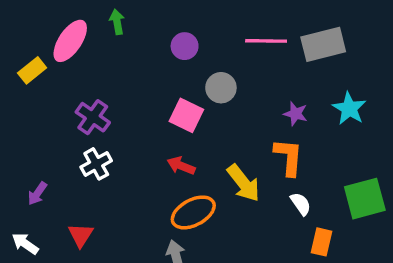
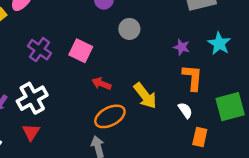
pink square: (186, 115) -> (81, 51), moved
orange L-shape: (289, 157) -> (193, 78), moved
white cross: (96, 164) -> (32, 98), moved, size x1.4

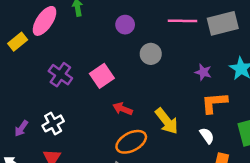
pink square: (81, 51) -> (102, 76), turned 30
orange L-shape: (193, 78) -> (214, 103), turned -100
white cross: (32, 98) -> (53, 123), size x0.7

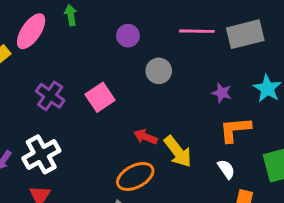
red arrow: (123, 109) -> (146, 137), moved
white cross: (53, 123) -> (41, 154), size x1.4

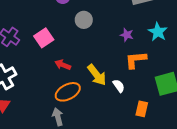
red arrow: (146, 137) -> (63, 65), moved
white semicircle: (226, 169) -> (119, 86), moved

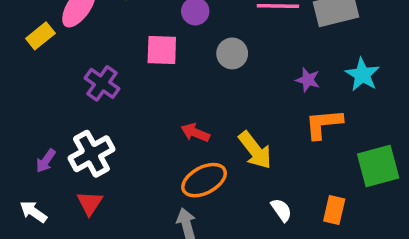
pink square: (44, 38) -> (162, 50), moved, turned 36
white semicircle: (119, 86) -> (281, 210), moved

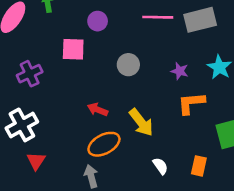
gray circle: (232, 53) -> (128, 65), moved
purple cross: (102, 83) -> (30, 74), turned 30
red triangle: (90, 203) -> (36, 161), moved

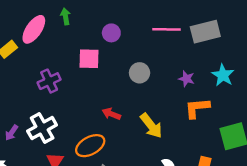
orange ellipse: (104, 144) -> (90, 146), moved

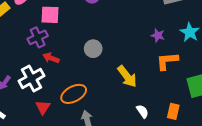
pink square: (89, 59) -> (50, 15), moved
gray circle: (140, 73) -> (93, 49), moved
red arrow: (111, 114) -> (51, 58), moved

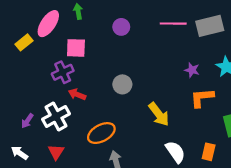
red triangle: (43, 107) -> (56, 152), moved
white semicircle: (142, 111) -> (175, 152), size x1.5

